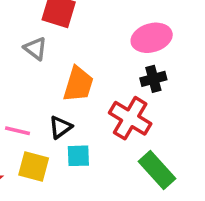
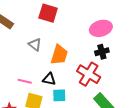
gray triangle: (35, 48) -> (35, 45), moved
black triangle: (60, 127) -> (49, 79), turned 48

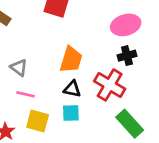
gray triangle: (35, 45) -> (19, 68), moved
black triangle: (49, 79) -> (72, 89), moved

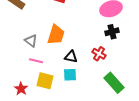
orange trapezoid: (71, 60) -> (56, 35), moved
red cross: (110, 85) -> (99, 54), size x0.6

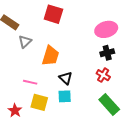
gray triangle: (31, 41) -> (25, 42), moved, turned 40
red cross: (99, 54) -> (103, 75), moved
black triangle: (71, 57) -> (66, 78), turned 32

